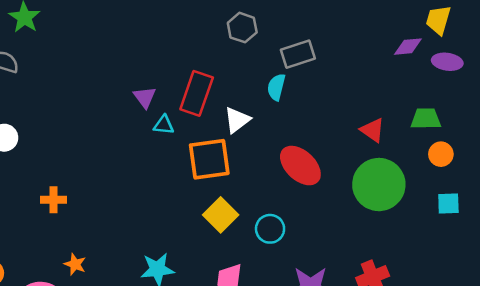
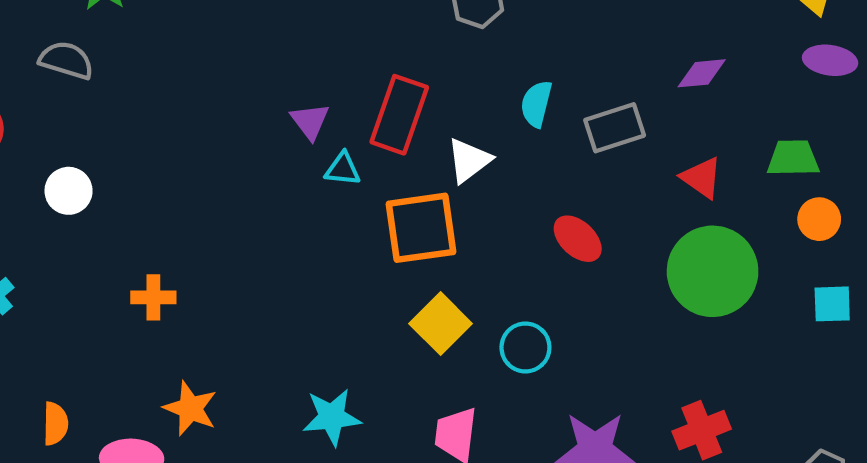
purple diamond: (408, 47) -> (702, 73), moved
gray rectangle: (298, 54) -> (615, 128), moved
red ellipse: (300, 166) -> (578, 239), size x0.7
orange star: (75, 264) -> (190, 408), size x1.4

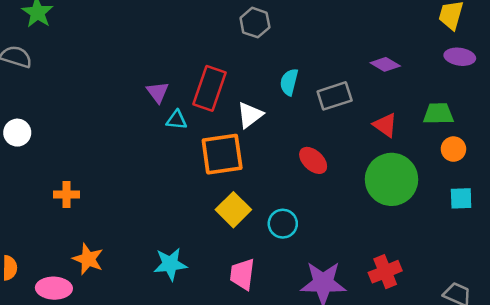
purple diamond: (702, 73) -> (385, 64), turned 36

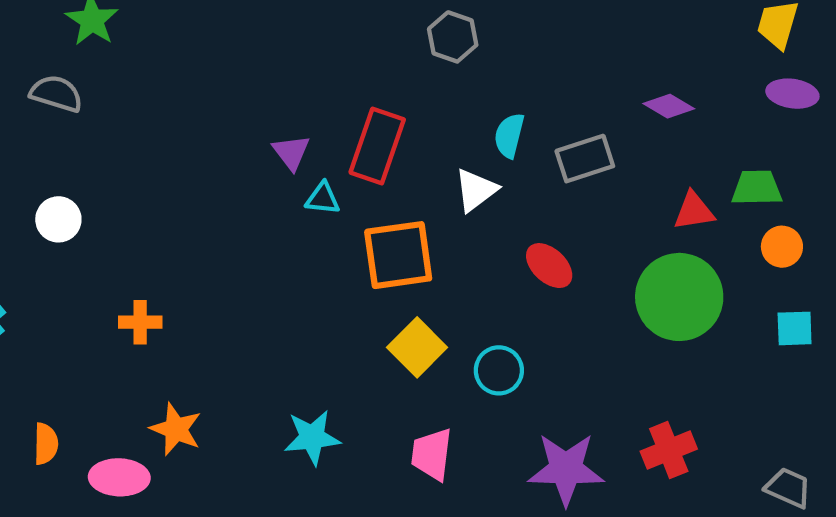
white triangle: (250, 115) -> (476, 190), moved
red triangle: (385, 125) -> (694, 211), moved, turned -44

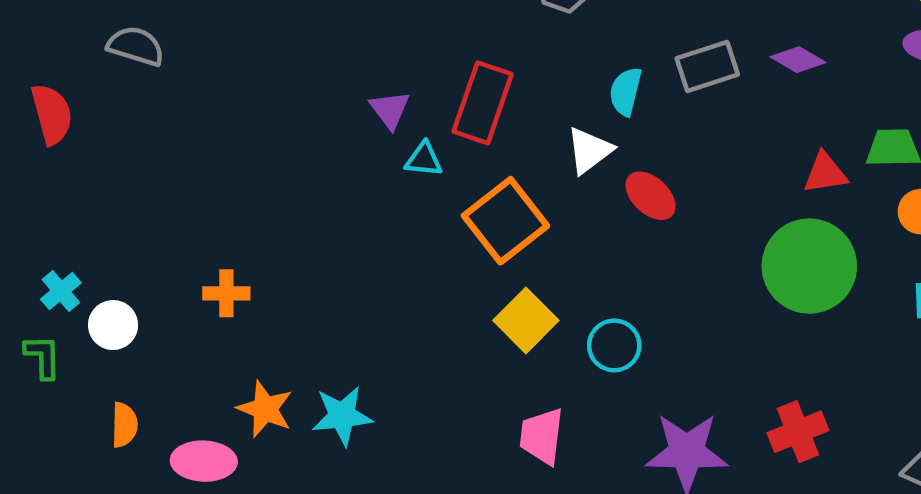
gray rectangle: (585, 159) -> (707, 66), moved
white circle: (58, 219) -> (113, 325), moved
orange square: (398, 255) -> (505, 221), turned -30
red ellipse: (549, 266) -> (651, 196), moved
cyan star: (312, 437) -> (342, 416), moved

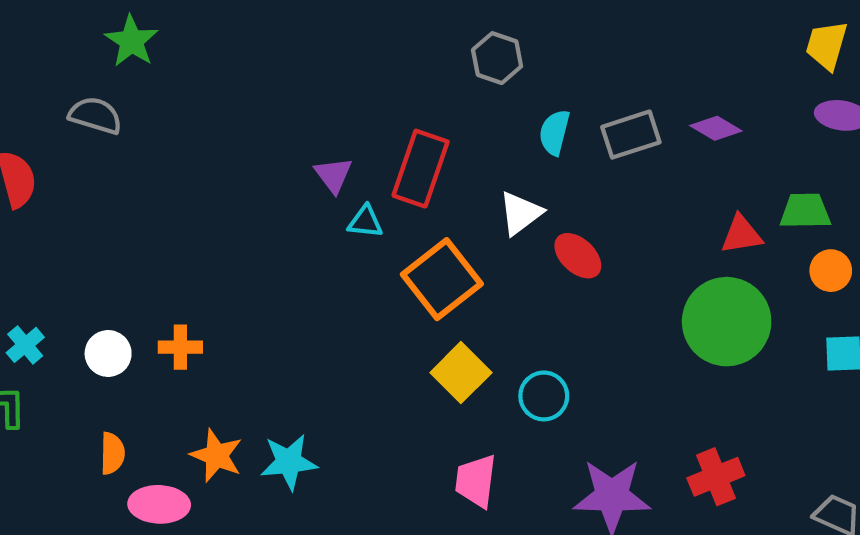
cyan semicircle: (626, 91) -> (554, 132), moved
white circle: (113, 325) -> (108, 353), moved
orange semicircle: (124, 425) -> (112, 453), moved

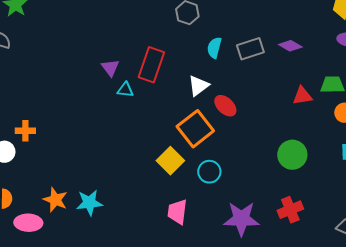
orange square: (442, 279) -> (195, 129), moved
green circle: (727, 322) -> (292, 155), moved, size x0.7
orange cross: (180, 347) -> (25, 131), moved

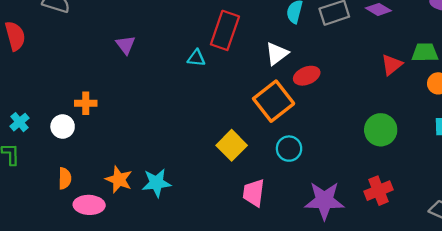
purple triangle: (110, 68) -> (126, 45), moved
red triangle: (302, 96) -> (392, 65), turned -30
red ellipse: (225, 106) -> (307, 76), turned -65
yellow square: (170, 161) -> (232, 145), moved

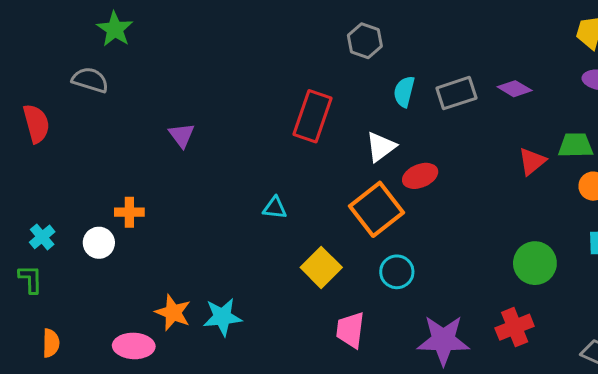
cyan triangle: (196, 58) -> (275, 208), moved
green circle: (381, 130) -> (535, 263), moved
orange semicircle: (65, 178) -> (51, 343), moved

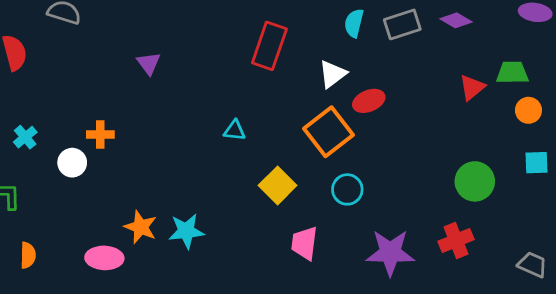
cyan cross: (42, 237) -> (25, 137), moved

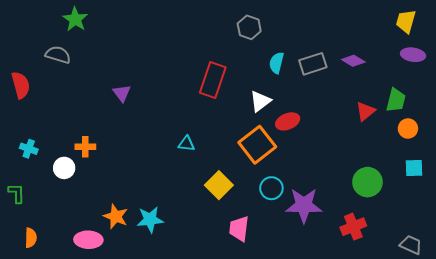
green trapezoid: (512, 73) -> (396, 100), turned 105
cyan cross: (25, 137) -> (29, 149), turned -30
purple star: (390, 253) -> (304, 205), moved

